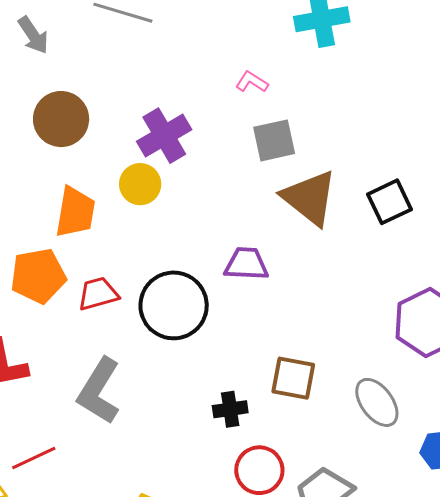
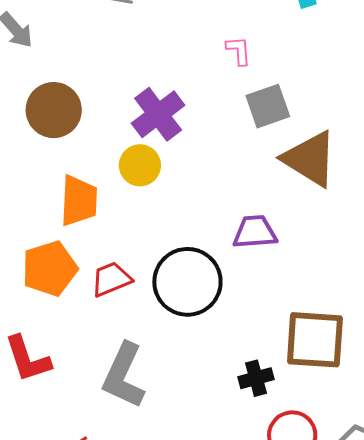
pink L-shape: (252, 82) -> (239, 51), turned 60
brown square: (293, 378) -> (315, 340), size x1.4

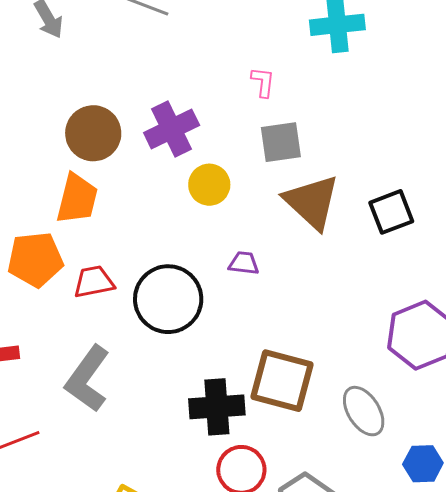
brown circle: (54, 110) -> (93, 133), moved
yellow circle: (140, 165) -> (209, 185), moved
purple trapezoid: (255, 232) -> (244, 263), size x0.7
black cross: (256, 378) -> (217, 407), size x1.6

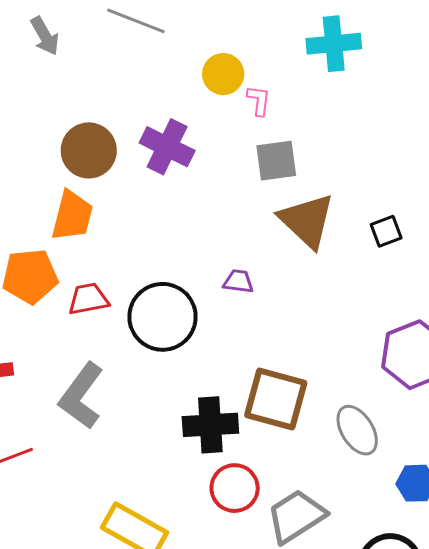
purple cross: (172, 129) -> (167, 147), turned -38
yellow circle: (209, 185) -> (223, 74), moved
black square: (391, 212) -> (386, 231), size x0.7

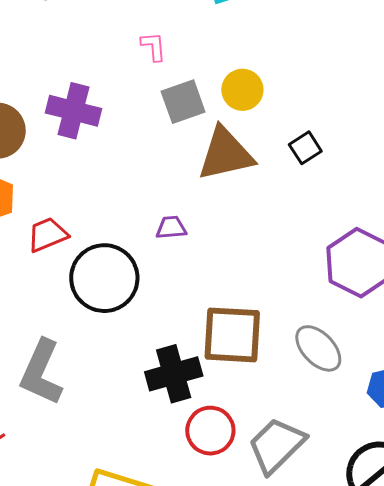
yellow circle: (223, 74) -> (242, 90), moved
brown triangle: (307, 221) -> (226, 154), turned -44
red trapezoid: (88, 299) -> (47, 235), moved

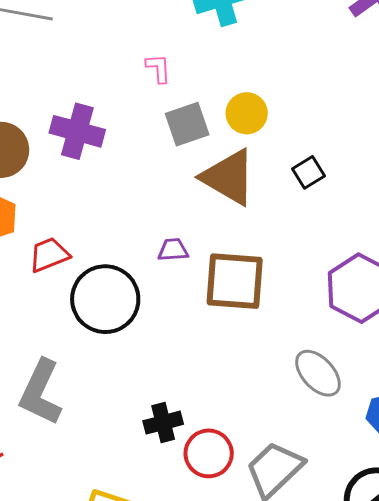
brown triangle: (226, 154) -> (229, 177), turned 42
brown square: (232, 335) -> (235, 281), moved
black cross: (174, 374) -> (163, 423), moved, size x0.7

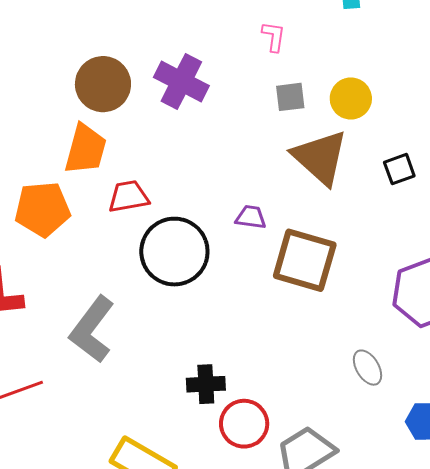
gray square: (187, 124) -> (290, 97), size x0.7
gray ellipse: (318, 373) -> (368, 368), size x0.7

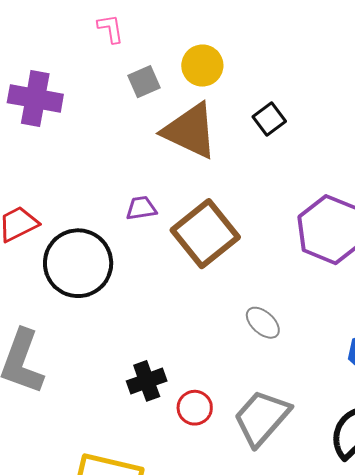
brown square: (305, 260) -> (205, 234), turned -38
gray ellipse: (368, 368) -> (263, 323), moved
red circle: (244, 424) -> (195, 408), size x0.7

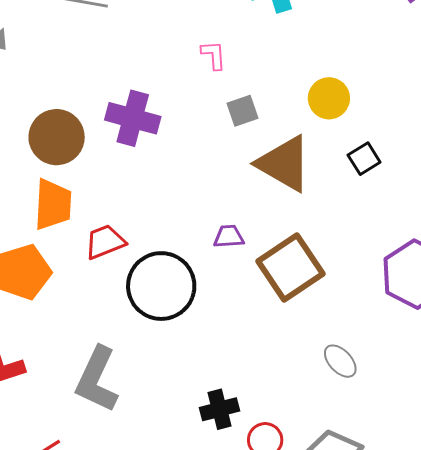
yellow circle: (202, 66) -> (329, 98), moved

